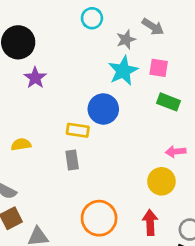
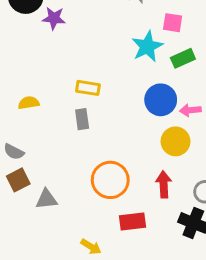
cyan star: (123, 71) -> (147, 46), moved
purple star: (35, 78) -> (54, 18), moved, turned -30
green rectangle: (169, 102) -> (183, 58), turned -45
blue circle: (103, 109) -> (161, 100), moved

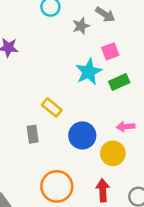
pink square: (173, 23) -> (110, 51), turned -30
yellow rectangle: (88, 88) -> (52, 107), moved, turned 30
blue circle: (161, 100) -> (82, 135), moved

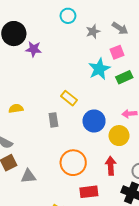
gray arrow: (105, 14) -> (120, 28), moved

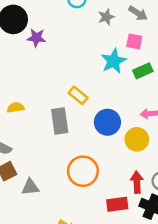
pink square: (117, 52) -> (134, 41), turned 32
gray rectangle: (53, 120) -> (60, 121), size x1.5
red arrow: (111, 166) -> (137, 182), moved
red rectangle: (89, 192) -> (117, 204), moved

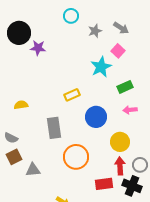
pink square: (134, 41) -> (118, 51), turned 32
green rectangle: (143, 71) -> (125, 87), moved
yellow rectangle: (78, 95) -> (72, 95), turned -63
gray rectangle: (60, 121) -> (54, 128), moved
yellow circle: (137, 139) -> (120, 142), moved

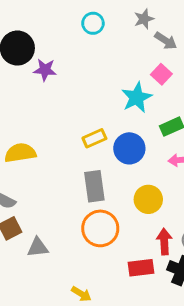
gray star: (95, 31) -> (144, 19), moved
yellow semicircle: (21, 105) -> (20, 153), size x1.5
blue circle: (96, 117) -> (129, 148), moved
gray rectangle: (54, 128) -> (94, 186), moved
yellow circle: (120, 142) -> (148, 199), moved

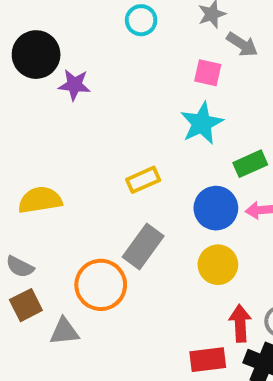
pink square: (161, 74) -> (208, 73), moved, turned -30
blue circle: (129, 148) -> (216, 208), moved
gray rectangle: (94, 186) -> (143, 246), turned 44
orange circle: (100, 228) -> (101, 285), moved

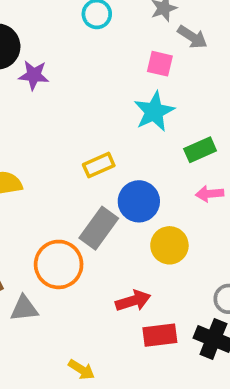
blue circle: (216, 208) -> (139, 201), moved
red arrow: (240, 323) -> (133, 301), moved, turned 76

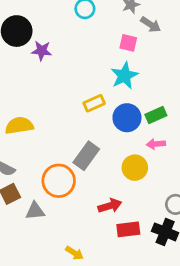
green rectangle: (200, 150) -> (156, 115), moved
yellow rectangle: (99, 165) -> (94, 103), moved
pink arrow: (210, 194) -> (156, 144), moved
blue circle: (139, 201) -> (127, 118), moved

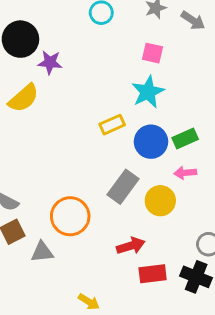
gray arrow: (151, 24) -> (193, 20), moved
yellow semicircle: (19, 126) -> (24, 98), moved, turned 148
gray rectangle: (86, 156) -> (123, 187), moved

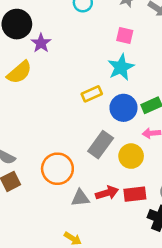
purple star: (50, 62) -> (41, 43), turned 30
gray triangle: (42, 252) -> (80, 198), moved
red rectangle: (153, 274) -> (135, 194), moved

